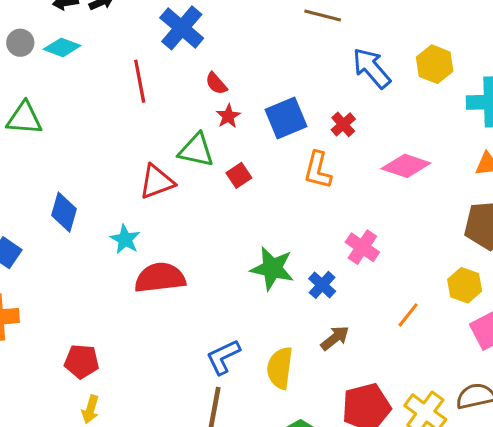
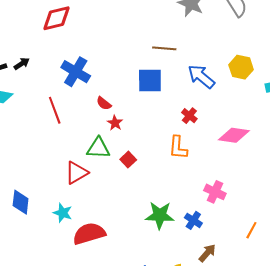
blue square: (286, 118) -> (150, 81), moved, turned 32

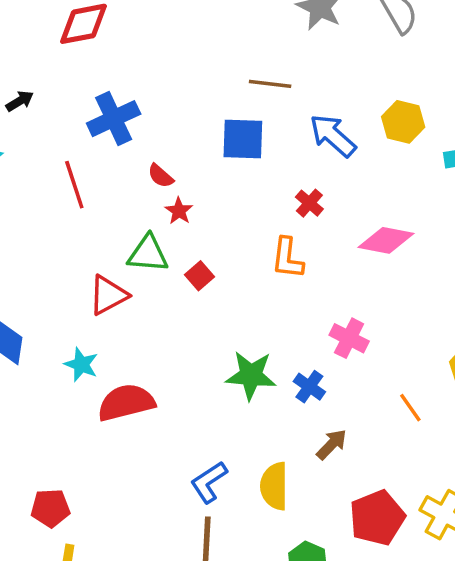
blue cross: (76, 72) -> (114, 119), turned 32
orange line: (251, 230) -> (410, 408), turned -66

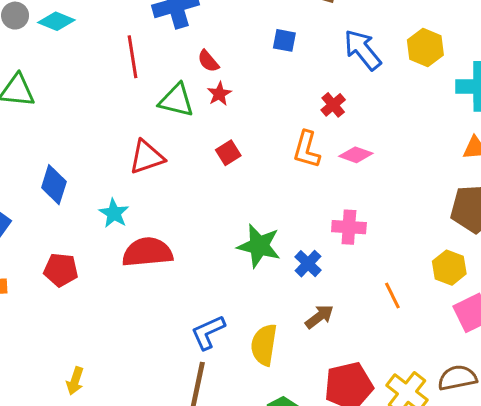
blue square: (243, 139) -> (284, 40), size x0.6
pink diamond: (386, 240) -> (356, 155), moved, size x0.7
green triangle: (148, 254) -> (176, 100), moved
pink cross: (349, 338) -> (349, 227), turned -32
red pentagon: (50, 508) -> (61, 270), moved

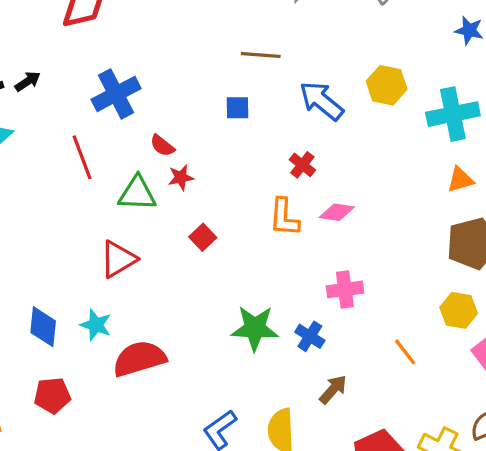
red star: (219, 94) -> (181, 177), turned 30
blue diamond: (54, 185) -> (43, 327), moved

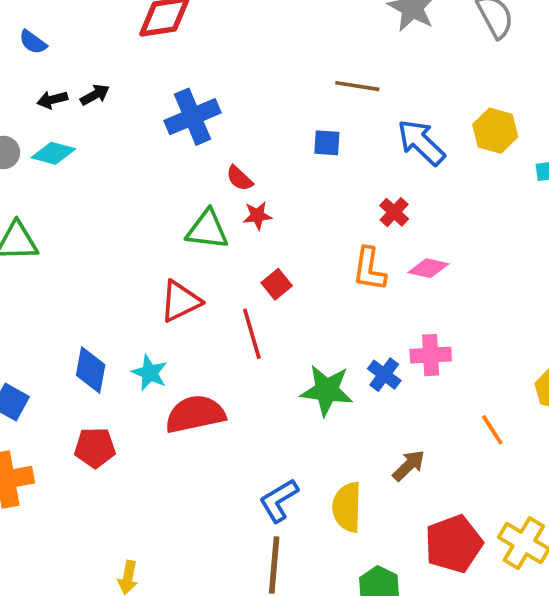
red line: (82, 157) -> (252, 334), moved
blue cross: (310, 336) -> (384, 375), moved

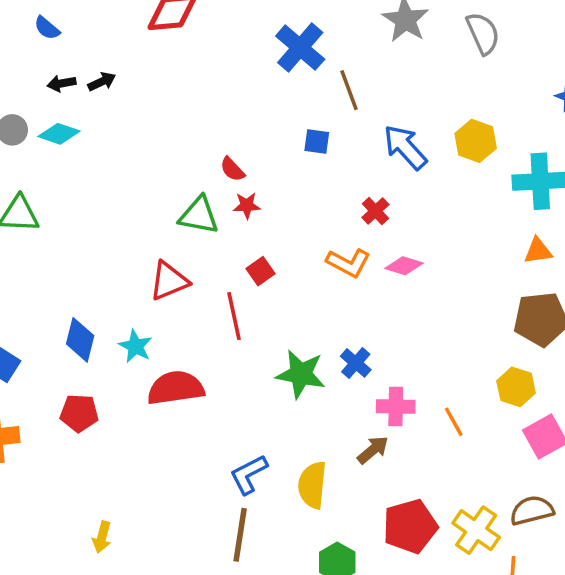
brown line: (357, 86) -> (349, 90), turned 57
blue cross: (192, 117) -> (300, 48), moved, turned -30
orange L-shape: (369, 269) -> (348, 263), turned -75
pink cross: (431, 355) -> (396, 406), moved

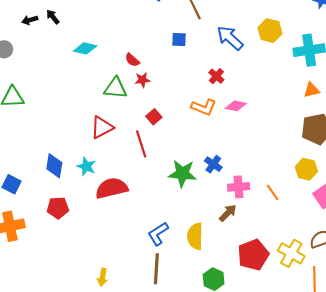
black arrow: (102, 82) -> (53, 17), turned -98
cyan diamond: (59, 134) -> (85, 48), moved
yellow arrow: (102, 537) -> (102, 277), moved

